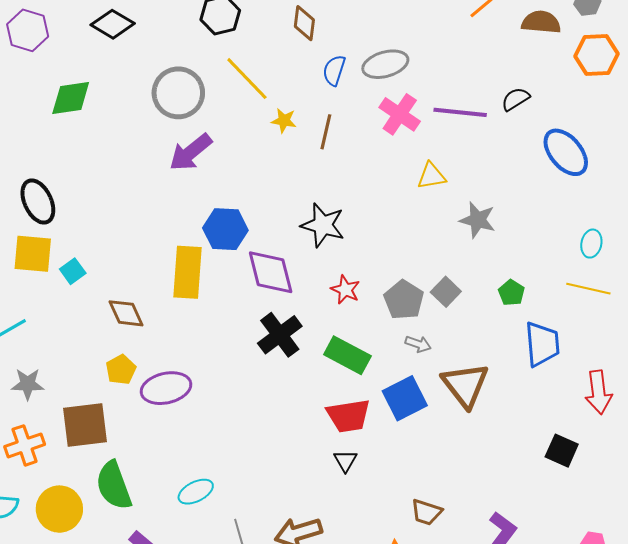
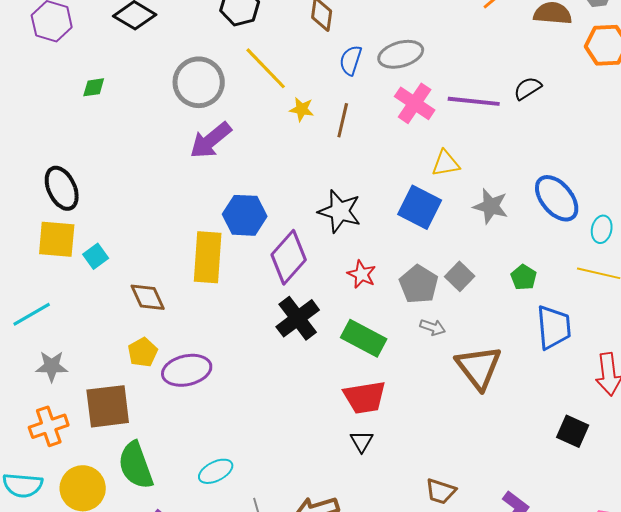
green diamond: (71, 98) -> (94, 87), size x0.6
blue ellipse: (566, 152) -> (557, 198), moved
purple diamond: (271, 272) -> (289, 257), turned 56
blue square: (405, 398) -> (420, 207), moved, turned -36

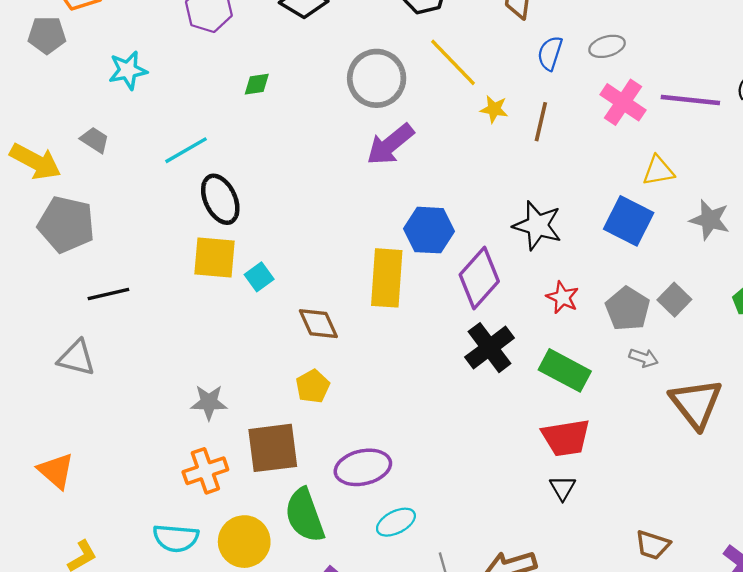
gray ellipse: (401, 54) -> (607, 46), size x0.7
cyan line: (32, 314) -> (186, 150), moved
purple ellipse: (187, 370) -> (363, 467), moved

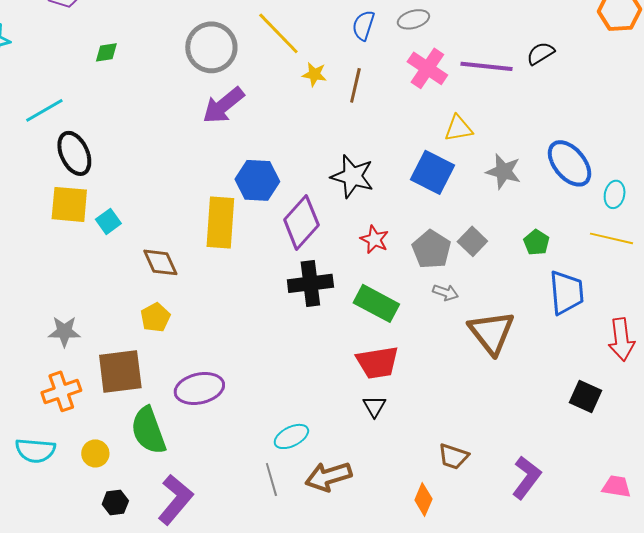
black cross: (490, 348) -> (310, 283), turned 30
cyan ellipse: (396, 522) -> (291, 436), moved
yellow circle: (244, 542) -> (95, 453), size x0.6

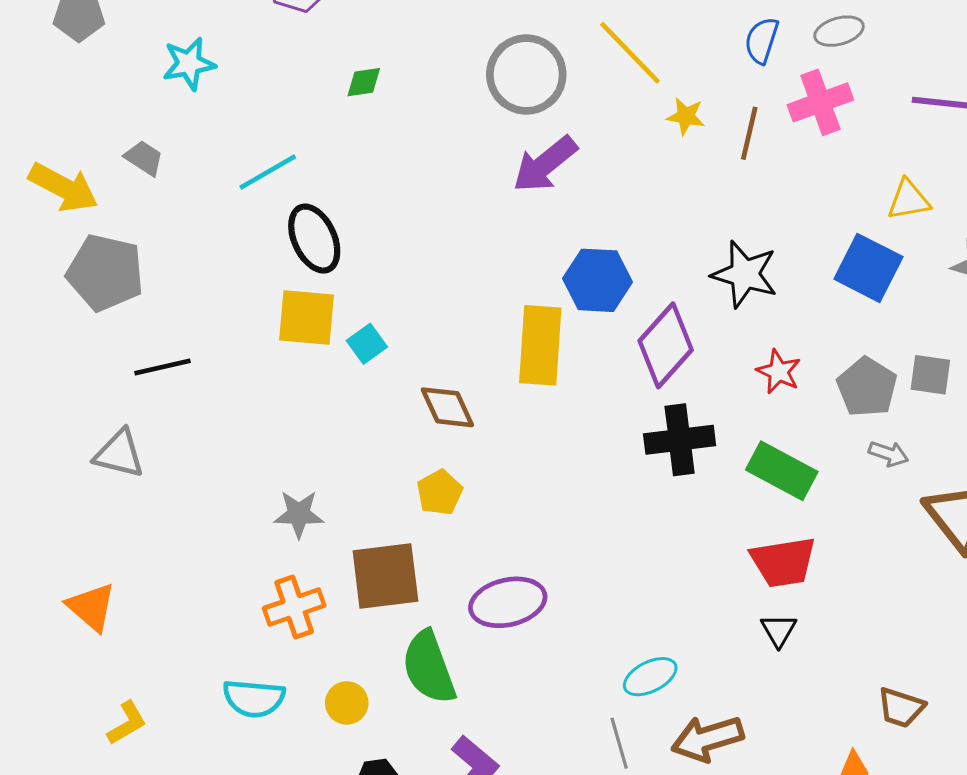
pink cross: (427, 68) -> (820, 102), moved, turned 36
gray square: (472, 241) -> (930, 375), turned -36

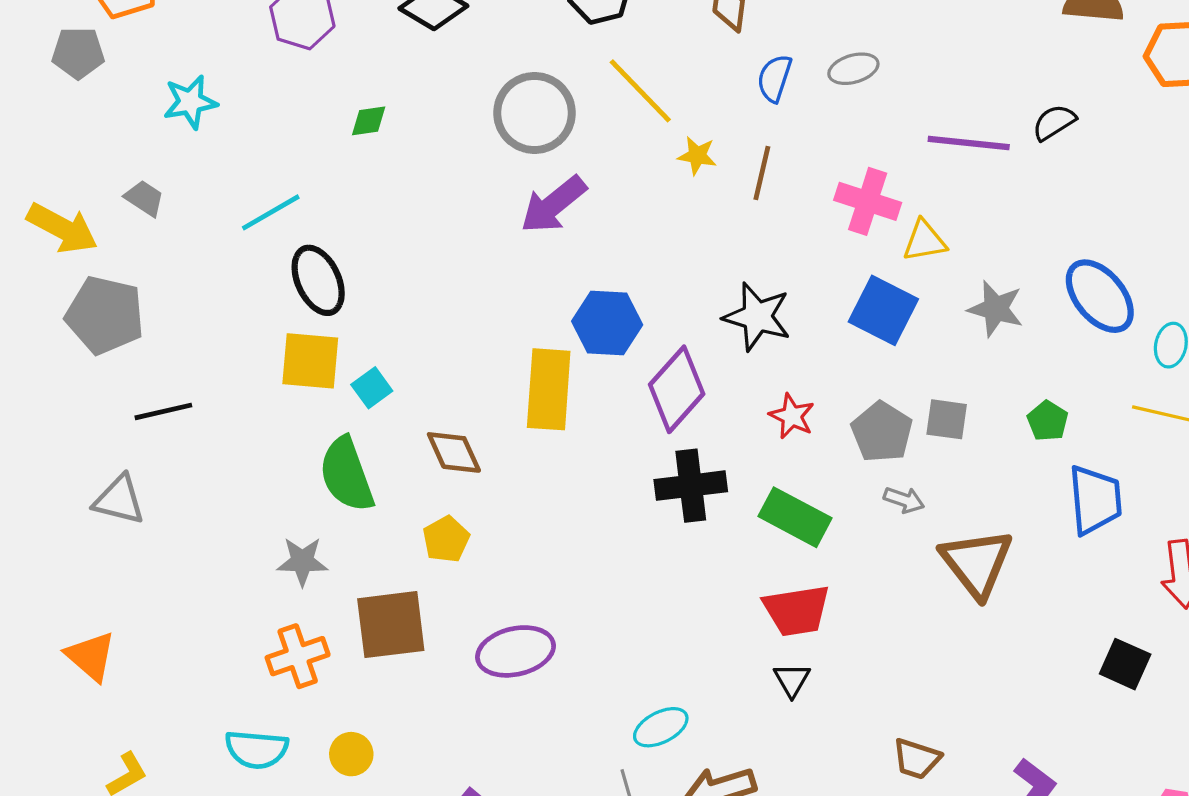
pink cross: (820, 102) -> (868, 201), moved, turned 38
green semicircle: (429, 667) -> (347, 475), moved

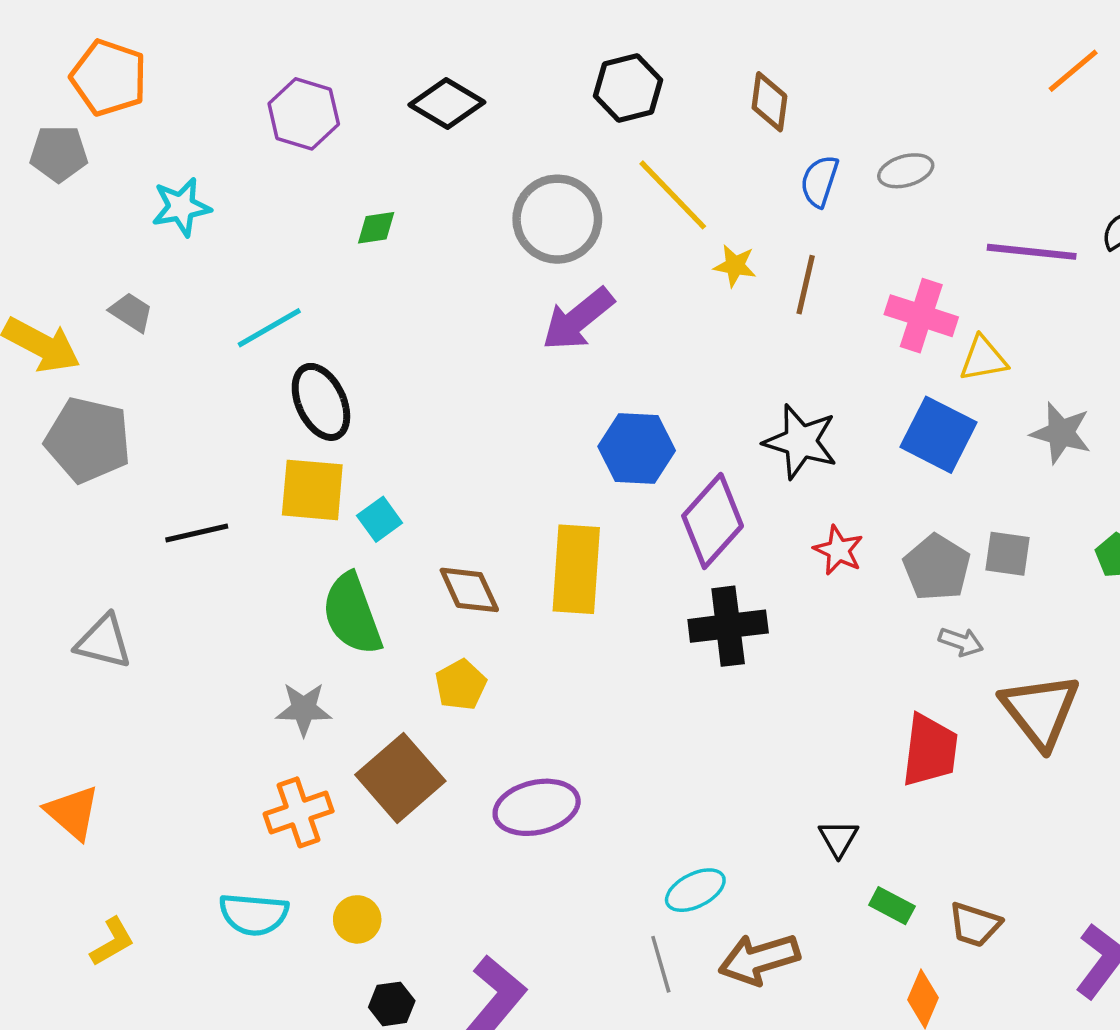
yellow rectangle: (549, 389) -> (576, 569), moved
black line: (163, 411) -> (197, 533), moved
green rectangle: (795, 517) -> (892, 906), moved, size x0.6
red trapezoid: (797, 610) -> (930, 750), moved, turned -74
brown square: (391, 625) -> (400, 778), turned -34

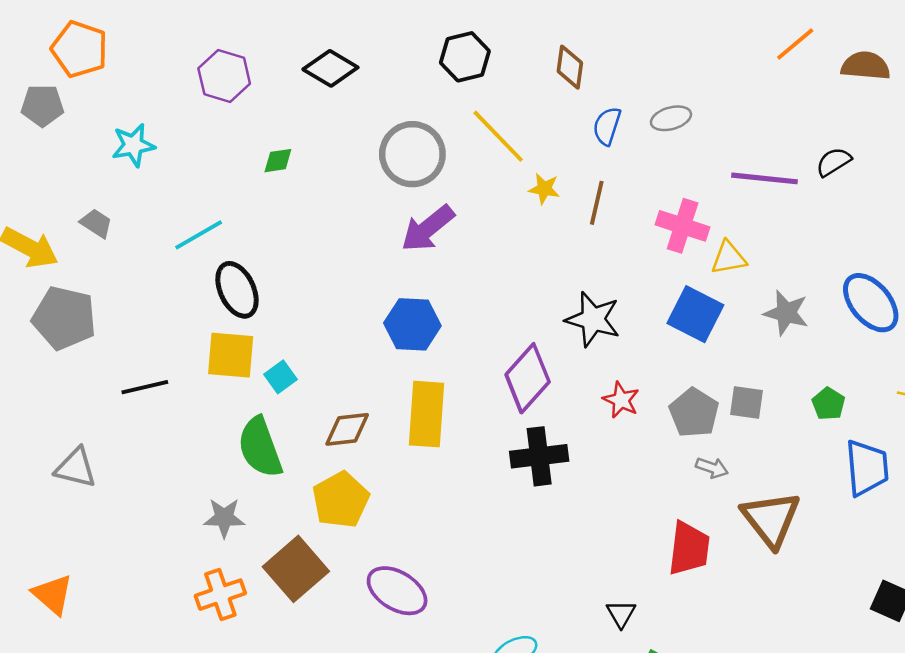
blue hexagon: (637, 449) -> (412, 324), moved
brown diamond: (469, 590) -> (347, 429), turned -72
yellow pentagon: (461, 685) -> (341, 500), size x1.5
purple ellipse: (537, 807) -> (397, 591), turned 44

